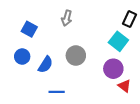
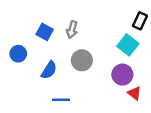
gray arrow: (67, 18) -> (72, 30), moved
blue square: (29, 29) -> (45, 32), moved
blue circle: (22, 57) -> (18, 54), moved

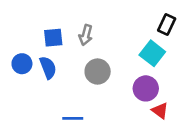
blue square: (45, 32) -> (53, 38), turned -35
blue semicircle: (49, 70) -> (48, 68), moved, turned -54

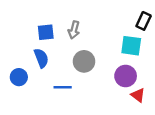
cyan square: (152, 53) -> (131, 46), turned -30
blue circle: (22, 64) -> (19, 77), moved
blue line: (73, 118) -> (63, 87), moved

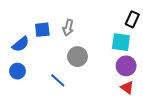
blue semicircle: (41, 58) -> (21, 44), moved, turned 72
purple circle: (126, 76) -> (126, 66), moved
blue line: (63, 87) -> (58, 80), turned 42

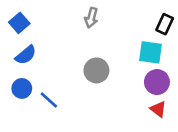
gray arrow: (68, 28) -> (91, 18), moved
blue square: (42, 30) -> (19, 23), moved, turned -35
blue line: (58, 80) -> (49, 100), moved

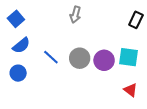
cyan square: (151, 52) -> (128, 57), moved
purple circle: (157, 82) -> (104, 60), moved
blue line: (49, 100) -> (51, 57), moved

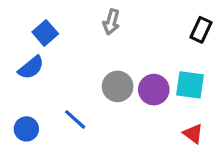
blue square: (16, 19) -> (45, 33), moved
blue line: (51, 57) -> (75, 119), moved
blue circle: (18, 73) -> (26, 129), moved

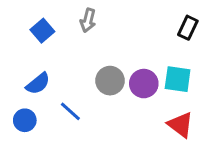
gray arrow: (111, 22) -> (88, 20), moved
blue semicircle: (31, 68) -> (38, 84), moved
red triangle: (193, 134) -> (181, 125), size x1.4

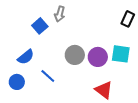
blue square: (42, 31) -> (40, 26), moved
red triangle: (181, 125) -> (104, 90), moved

